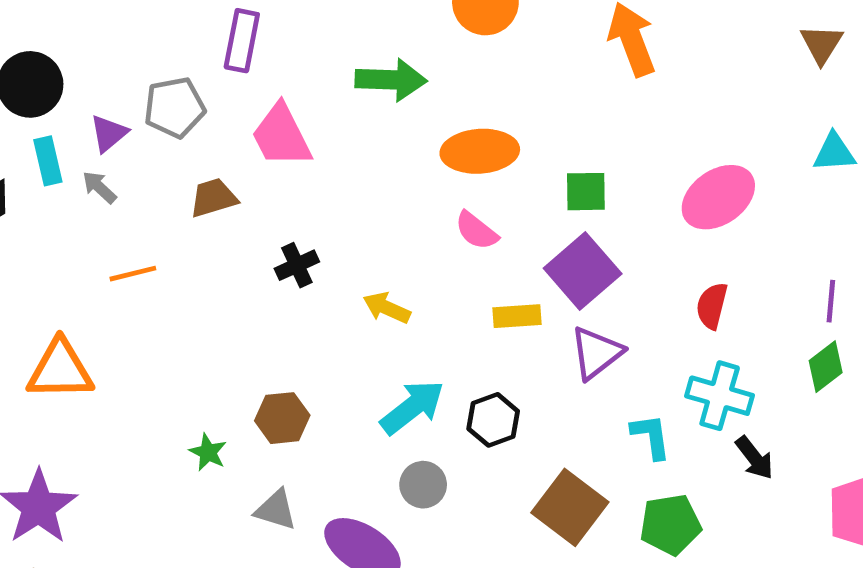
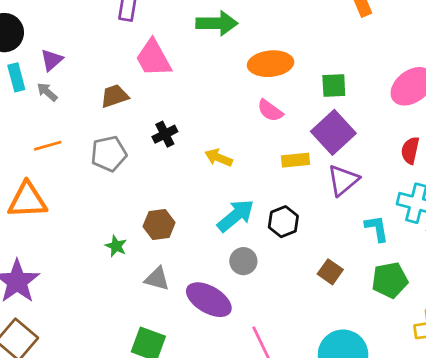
gray pentagon: (174, 107) -> (109, 154), moved
orange line: (133, 274) -> (48, 146), moved
brown square: (570, 507) -> (330, 272), size x0.6

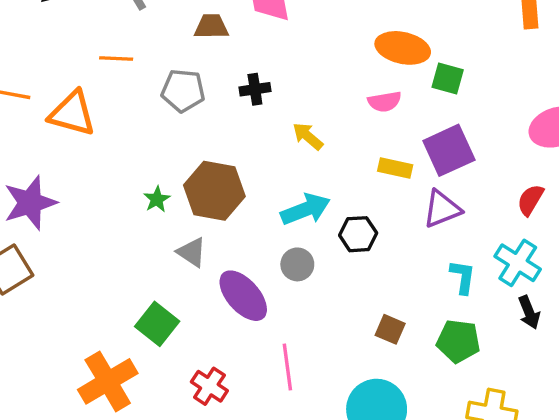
green square: (334, 85) -> (448, 78), moved
pink semicircle: (270, 111) -> (385, 102), turned -64
brown hexagon: (159, 224) -> (214, 191), size x1.6
brown square: (330, 272) -> (390, 329), moved, turned -30

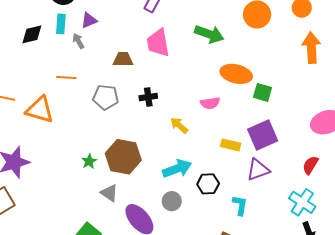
pink semicircle: (385, 102) -> (210, 103), moved
cyan L-shape: (463, 277) -> (240, 205), moved

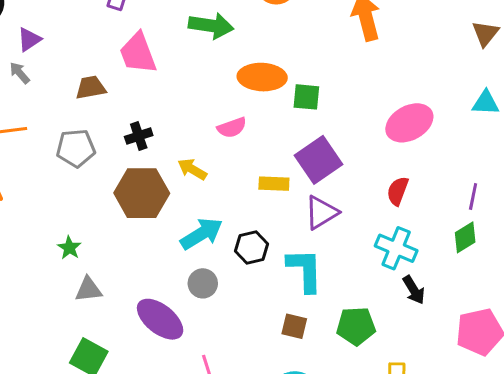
brown hexagon: (123, 157) -> (142, 193), moved
gray triangle: (109, 193) -> (88, 289), moved, turned -30
cyan L-shape: (240, 205) -> (305, 270), size x1.5

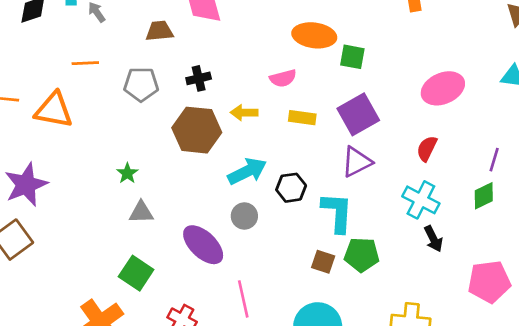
yellow arrow: (192, 169) -> (244, 113), turned -35
yellow rectangle: (274, 184) -> (302, 118), moved
green pentagon: (356, 326) -> (362, 255), moved

